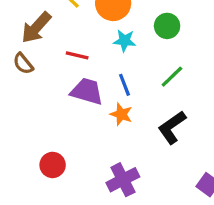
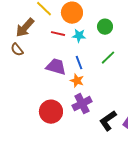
red line: (77, 55) -> (58, 34), moved
black L-shape: (172, 127) -> (108, 121), moved
red circle: (53, 165) -> (51, 112), moved, size x1.5
purple cross: (123, 180) -> (82, 104), moved

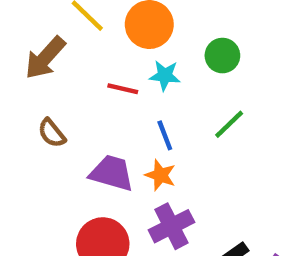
red line: (58, 34) -> (123, 89), moved
brown semicircle: (17, 50) -> (52, 133), moved
purple trapezoid: (56, 67) -> (112, 173), moved

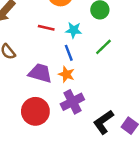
cyan star: (165, 75) -> (74, 30), moved

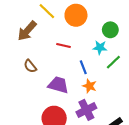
cyan star: (74, 30) -> (100, 47), moved
orange star: (66, 74) -> (89, 86), moved

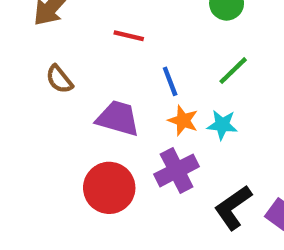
cyan star: (100, 47) -> (222, 125), moved

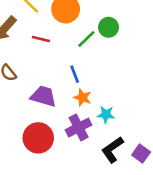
red line: (129, 36) -> (41, 39), moved
green line: (233, 71) -> (86, 39), moved
cyan star: (222, 125) -> (106, 114), moved

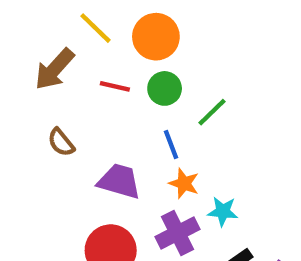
green circle: (109, 27) -> (165, 88), moved
green line: (86, 39) -> (212, 112), moved

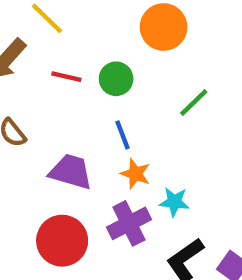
orange circle: (156, 37) -> (164, 27), moved
green line: (212, 112) -> (194, 103), moved

